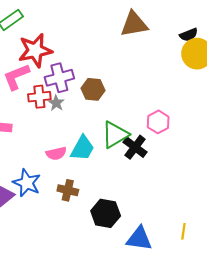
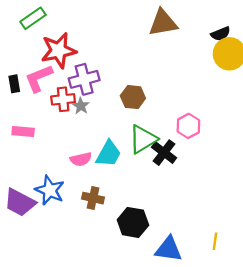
brown hexagon: (93, 89) -> (133, 97), moved

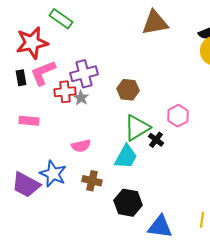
green rectangle: (33, 18) -> (61, 19), moved, turned 70
red star: (59, 50) -> (32, 43), moved
black cross: (164, 153) -> (156, 140), size x0.7
cyan trapezoid: (109, 154) -> (126, 157), moved

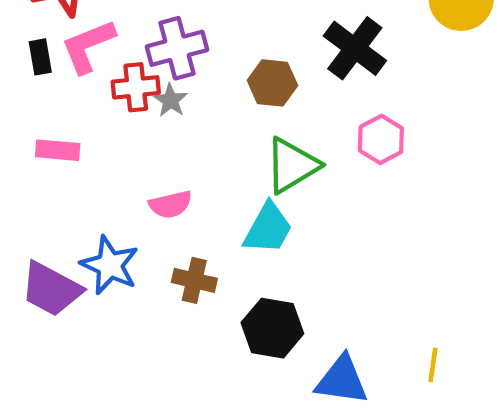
black cross: (156, 140) -> (355, 48), moved, size x1.8

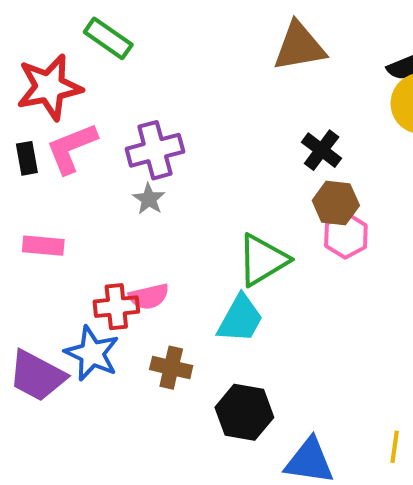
black cross: (355, 48) -> (322, 150), size x0.7
brown hexagon: (272, 83) -> (336, 203), moved
red cross: (136, 87) -> (116, 307), moved

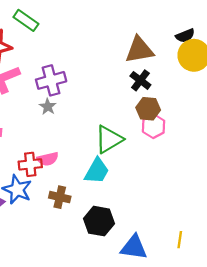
brown triangle: (299, 47) -> (139, 50), moved

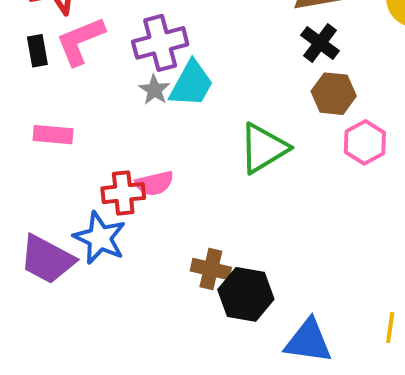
pink hexagon: (154, 126) -> (365, 142), moved
cyan trapezoid: (97, 171) -> (191, 84), moved
brown cross: (60, 197) -> (211, 269), moved

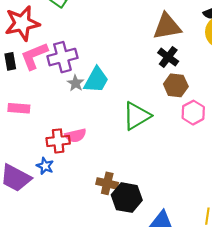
purple cross: (160, 43) -> (62, 57), moved
blue star: (100, 238) -> (45, 166), size x0.6

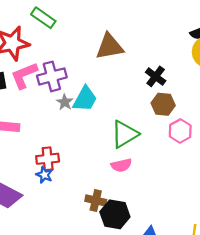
brown triangle: (167, 27) -> (110, 47), moved
pink semicircle: (76, 135) -> (121, 165), moved
blue star: (45, 166) -> (44, 175), moved

